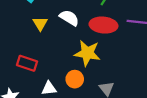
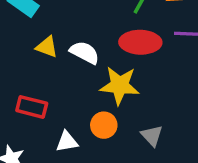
white semicircle: (69, 18) -> (84, 52), moved
yellow triangle: (40, 24) -> (47, 47), turned -35

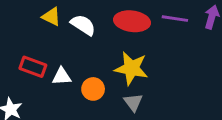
yellow star: (120, 85) -> (131, 68), moved
white triangle: (67, 142) -> (62, 76), moved

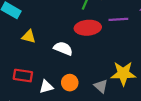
white semicircle: (83, 25) -> (63, 48), moved
yellow star: (131, 68) -> (123, 73), moved
white triangle: (62, 76) -> (46, 87), moved

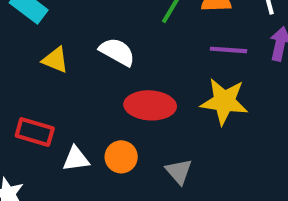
red ellipse: (88, 28) -> (150, 105), moved
white semicircle: (63, 48) -> (117, 52), moved
yellow star: (123, 73) -> (224, 101), moved

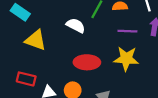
white semicircle: (117, 52) -> (76, 25), moved
yellow triangle: (55, 60) -> (36, 40), size x1.5

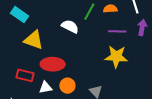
red ellipse: (87, 62) -> (53, 64), moved

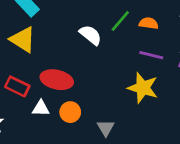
yellow triangle: (34, 40) -> (23, 40), moved

